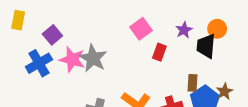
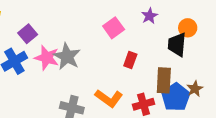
purple star: (184, 30) -> (149, 16), moved
red rectangle: (159, 52) -> (130, 60), moved
brown rectangle: (193, 83) -> (164, 80), size x1.5

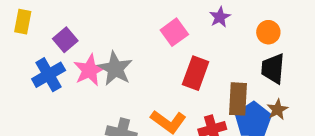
black trapezoid: (177, 45) -> (273, 69), moved
pink star: (47, 58) -> (89, 70), turned 30
red rectangle: (130, 60) -> (196, 73), size x1.5

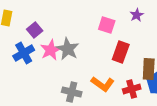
pink square: (174, 32) -> (107, 25), turned -36

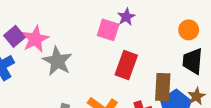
purple star: (137, 15) -> (126, 17), moved
pink star: (51, 50) -> (35, 39), moved

